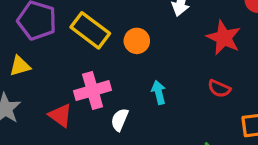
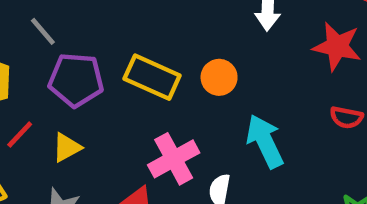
cyan arrow: (159, 92) -> (265, 141), size x1.6

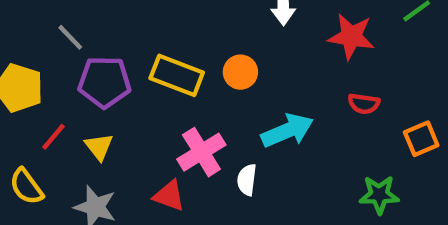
cyan arrow: (265, 141) -> (287, 131), turned 96
yellow triangle: (67, 147) -> (99, 147), turned -36

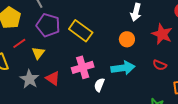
orange circle: (240, 72) -> (127, 39), moved
red triangle: (169, 196) -> (53, 78), moved

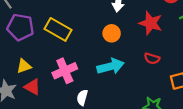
yellow triangle: (38, 53) -> (24, 66), moved, turned 40
white semicircle: (99, 85) -> (82, 98), moved

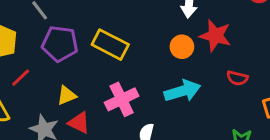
red star: (151, 23) -> (215, 36), moved

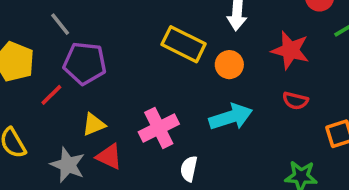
red star: (215, 36) -> (290, 50), moved
yellow rectangle: (110, 45) -> (184, 44), moved
red line: (21, 78) -> (51, 95), moved

